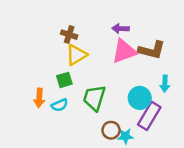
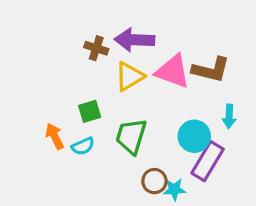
purple arrow: (121, 29) -> (134, 40), moved, size x1.6
pink triangle: (124, 51) -> (173, 71), turned 40
yellow triangle: (76, 55) -> (129, 76), moved
orange arrow: (39, 98) -> (55, 136), turned 150

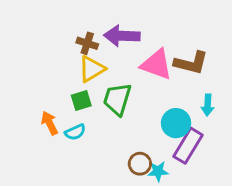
yellow triangle: (129, 76) -> (92, 69), moved
green trapezoid: (131, 136) -> (117, 99), moved

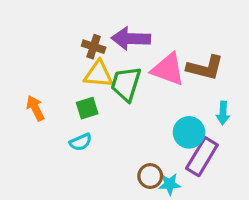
yellow triangle: (92, 69) -> (98, 74), turned 36
green trapezoid: (117, 99) -> (126, 84), moved
orange arrow: (50, 123) -> (35, 108), moved

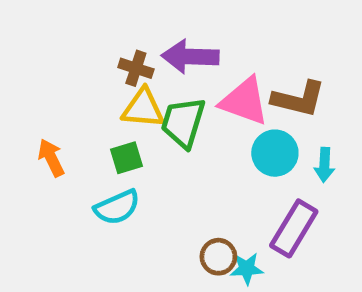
cyan circle: (189, 132) -> (275, 153), moved
cyan semicircle: (81, 142) -> (117, 207), size x1.4

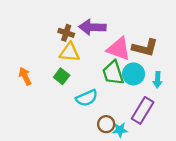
green trapezoid: (183, 122) -> (113, 73), moved, turned -35
green square: (127, 158) -> (62, 76), turned -35
cyan semicircle: (117, 207) -> (87, 98), moved

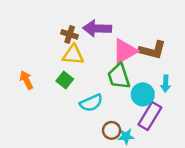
pink triangle: (119, 49) -> (125, 51), turned -50
cyan circle: (134, 74) -> (143, 94), moved

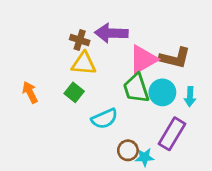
cyan circle: (143, 94) -> (162, 92), moved

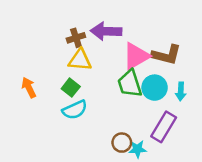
brown cross: (80, 40) -> (76, 38), turned -36
cyan semicircle: (104, 119) -> (75, 110), moved

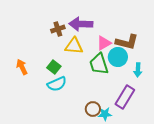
pink triangle: (136, 56) -> (104, 43), size x0.7
yellow triangle: (80, 60) -> (74, 46), moved
cyan circle: (155, 88) -> (118, 57), moved

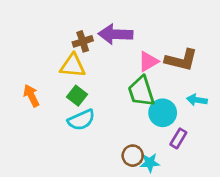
yellow triangle: (74, 46) -> (73, 66), moved
cyan circle: (118, 57) -> (163, 113), moved
cyan arrow: (138, 70) -> (197, 100), turned 96
purple rectangle: (125, 97) -> (178, 138), size x0.6

